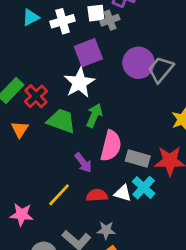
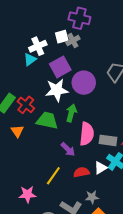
cyan triangle: (31, 17) -> (30, 59), moved
purple circle: (138, 63) -> (84, 83), moved
white star: (79, 83) -> (57, 90), turned 30
white triangle: (123, 193) -> (100, 168), turned -40

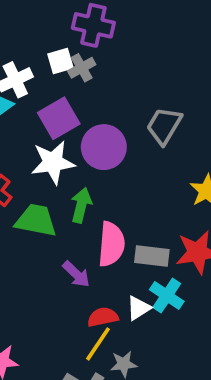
yellow line: (53, 176) -> (98, 344), moved

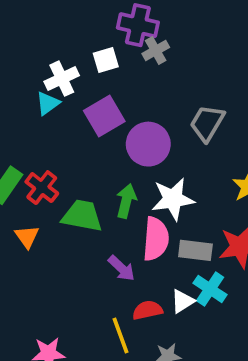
gray cross: (82, 68) -> (156, 51), moved
white star: (53, 162) -> (173, 199), moved
yellow line: (98, 344) -> (120, 335), moved, turned -54

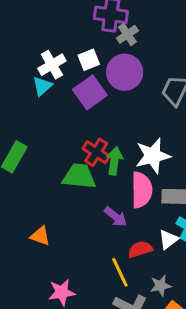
white square: (106, 60) -> (89, 60), moved
purple circle: (148, 144) -> (125, 72), moved
red cross: (42, 188) -> (96, 152), moved
orange triangle: (27, 237) -> (40, 236), moved, turned -30

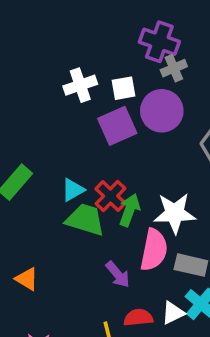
cyan triangle: (42, 86) -> (73, 190), moved

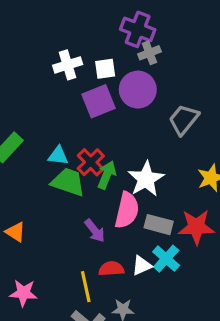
cyan triangle: (73, 190) -> (58, 156), turned 35
white star: (175, 213) -> (146, 179), turned -30

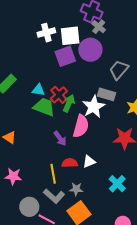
gray cross: (149, 53) -> (99, 27), turned -32
white square: (105, 69) -> (70, 36), size x1.5
gray rectangle: (159, 225) -> (106, 94), moved
cyan cross: (166, 259) -> (117, 184), moved

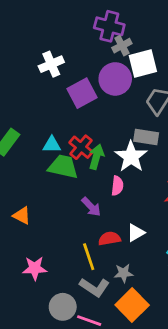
gray cross: (99, 27) -> (122, 46), turned 32
white square: (70, 36) -> (143, 64), moved
pink semicircle: (81, 126) -> (117, 186), size x0.6

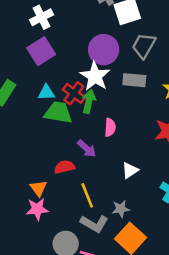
purple circle: (115, 79) -> (104, 50), moved
purple square: (82, 93) -> (41, 51), moved
white star: (131, 157) -> (95, 76), moved
orange triangle: (22, 216) -> (38, 188), moved, turned 30
red semicircle: (109, 239) -> (64, 167), moved

